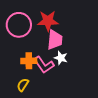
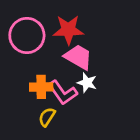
pink trapezoid: (55, 40) -> (78, 57), turned -65
yellow semicircle: (23, 85) -> (47, 117), moved

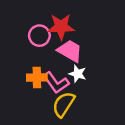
pink circle: (27, 35) -> (39, 36), moved, size x0.7
yellow semicircle: (47, 117) -> (64, 104), moved, size x1.5

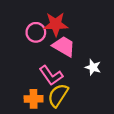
white star: (78, 74) -> (93, 67), moved
orange cross: (37, 78) -> (34, 99), moved

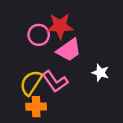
pink trapezoid: (64, 46) -> (69, 50), turned 115
yellow semicircle: (58, 95) -> (31, 83), moved

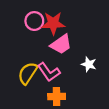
pink circle: (39, 35) -> (34, 21), moved
orange cross: (36, 107) -> (57, 97), moved

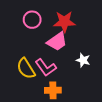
red star: (53, 23) -> (64, 22), moved
yellow semicircle: (28, 73) -> (26, 69), turned -65

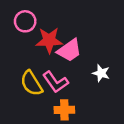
pink circle: (32, 20) -> (25, 21), moved
red star: (64, 22) -> (49, 40), moved

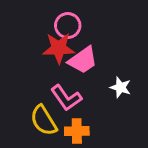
pink circle: (25, 21) -> (68, 26), moved
yellow semicircle: (31, 83) -> (44, 121), moved

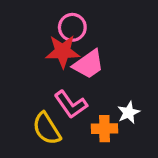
white star: (121, 87) -> (129, 113), moved, turned 30
orange cross: (77, 131) -> (104, 129), moved

